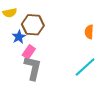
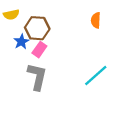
orange semicircle: (89, 32) -> (96, 20), moved
pink rectangle: (29, 52) -> (39, 50), moved

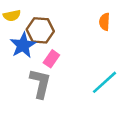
blue star: (21, 42) -> (23, 45), size x1.5
pink rectangle: (39, 50) -> (51, 59), moved

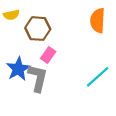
orange semicircle: (104, 22) -> (98, 21), size x1.5
blue star: (23, 45) -> (18, 69), moved

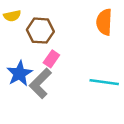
cyan line: (98, 77) -> (104, 82), turned 50
gray L-shape: (38, 78) -> (40, 83), turned -148

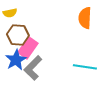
brown hexagon: (40, 31) -> (18, 35), moved
pink rectangle: (51, 59) -> (28, 48), moved, size x1.5

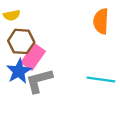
gray L-shape: (33, 68) -> (39, 81), turned 30

